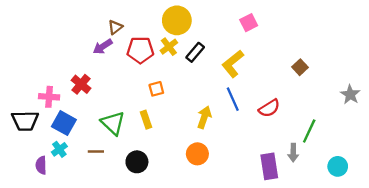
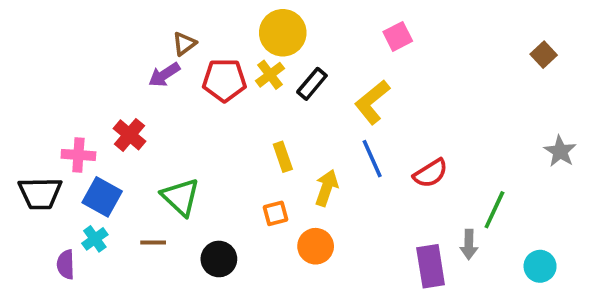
brown square: (300, 67) -> (544, 55), moved
orange square: (156, 89) -> (275, 213), moved
yellow rectangle: (146, 120) -> (283, 157), moved

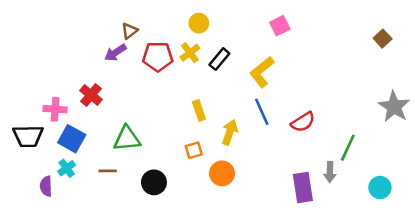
yellow circle: (283, 33) -> (199, 23), size x0.6
gray star: (560, 151) -> (394, 107), size x1.4
green triangle: (181, 197) -> (127, 139), turned -48

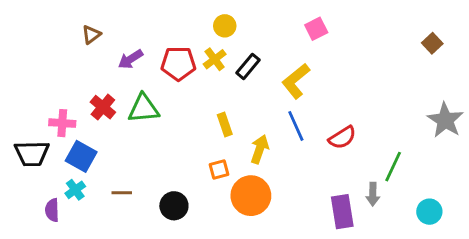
brown triangle: (130, 31) -> (91, 35), moved
green triangle: (127, 139) -> (144, 109), moved
orange circle: (222, 173) -> (251, 196), size x1.4

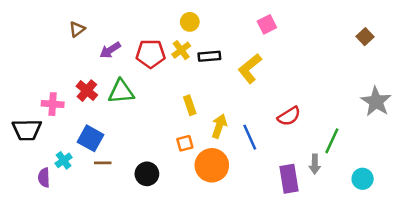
black rectangle: (248, 66) -> (209, 56), turned 45
blue line: (296, 126) -> (250, 137), moved
blue square: (81, 156) -> (91, 138), moved

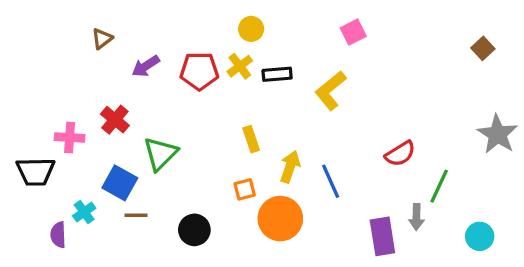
green triangle: (121, 92) -> (160, 154), moved, turned -40
red semicircle: (289, 116) -> (400, 154), moved

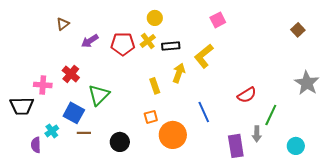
yellow arrow: (290, 167) -> (179, 73), moved

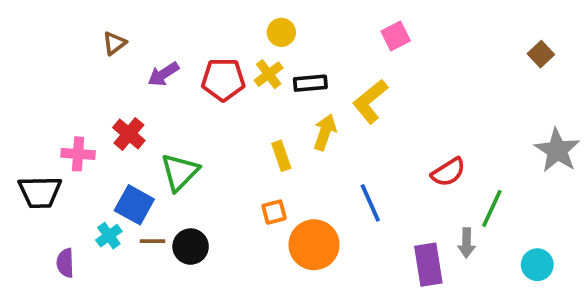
cyan cross: (52, 131) -> (109, 236), moved
black circle: (120, 142) -> (191, 247), moved

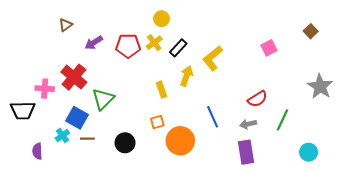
pink square: (396, 36) -> (269, 48), moved
black rectangle: (310, 83) -> (178, 48), turned -42
red cross: (129, 134) -> (74, 77), size x1.4
gray arrow: (466, 243) -> (248, 124), moved, turned 77
black circle: (191, 247) -> (125, 143), moved

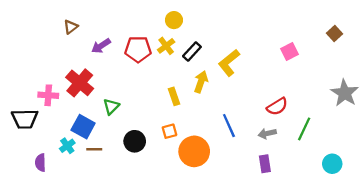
green triangle: (103, 99) -> (111, 106), size x0.7
black circle: (125, 143) -> (135, 141), moved
purple rectangle: (246, 152) -> (265, 164), size x0.7

